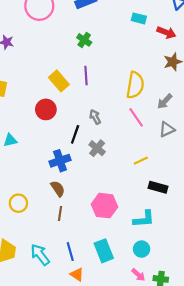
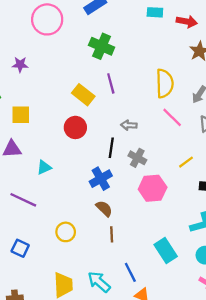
green cross: (84, 40) -> (102, 46), size x1.5
gray arrow: (95, 117) -> (129, 125), turned -48
pink hexagon: (104, 206) -> (153, 188), moved
cyan rectangle: (104, 251) -> (166, 251), moved

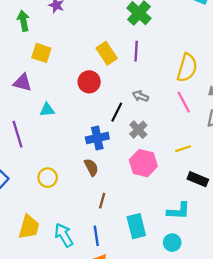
purple line: (23, 200) -> (17, 134), turned 30
brown line: (112, 234) -> (102, 201), moved

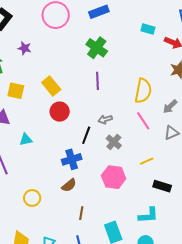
yellow rectangle: (107, 53) -> (51, 86), moved
gray arrow: (140, 96) -> (105, 119), turned -32
gray cross: (138, 130) -> (114, 142), moved
brown semicircle: (91, 167) -> (69, 185), turned 84

